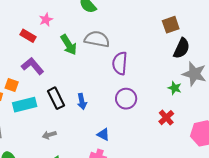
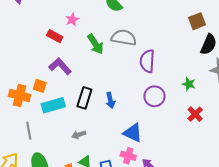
green star: (175, 88) -> (189, 84), moved
black rectangle: (56, 98) -> (84, 98), turned 45
blue triangle: (103, 135) -> (133, 133), size x1.5

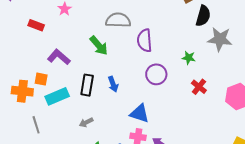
red rectangle: (55, 36) -> (36, 25), moved
green arrow: (96, 44) -> (99, 45), moved

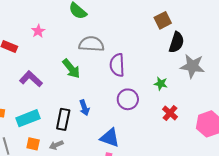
orange square: (41, 79) -> (33, 144), moved
black rectangle: (87, 85) -> (63, 119), moved

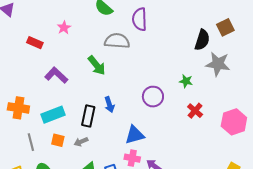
brown square: (163, 20) -> (225, 27), moved
purple semicircle: (117, 65) -> (140, 19), moved
blue triangle: (110, 138) -> (135, 135), turned -35

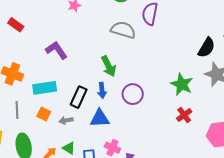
red rectangle: (35, 43) -> (16, 25), moved
green arrow: (97, 65) -> (109, 66), moved
green star: (186, 81) -> (182, 84), size x1.6
purple circle: (153, 97) -> (133, 94), moved
blue triangle: (135, 135) -> (100, 118), moved

